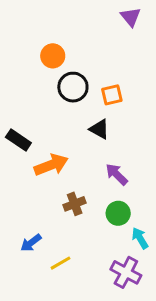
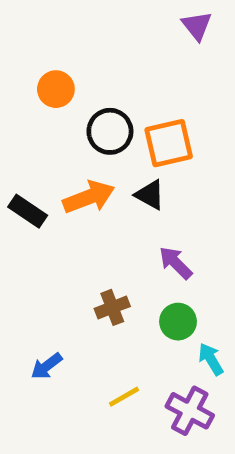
orange circle: (53, 56) -> (56, 89), moved
orange square: (112, 95) -> (169, 143), size x1.5
orange arrow: (51, 165) -> (89, 197), moved
yellow line: (61, 263) -> (124, 397), moved

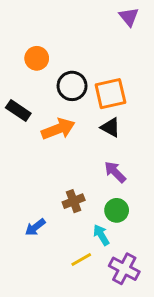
black triangle: (150, 195) -> (110, 127), moved
black rectangle: (28, 211) -> (18, 111), moved
cyan arrow: (211, 359) -> (101, 235), moved
blue arrow: (47, 366) -> (35, 227), moved

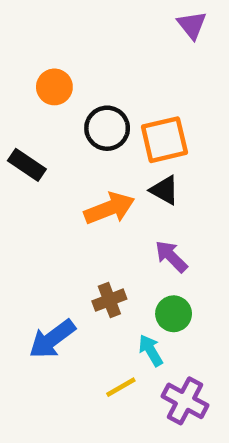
orange arrow: (58, 129) -> (109, 208), moved
blue arrow: (35, 227) -> (52, 339), size x1.5

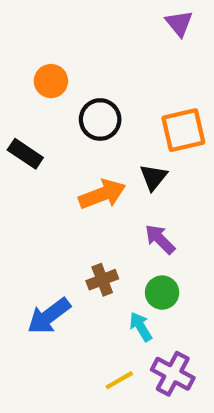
orange square: (164, 140) -> (183, 130), moved
black triangle: (164, 190) -> (154, 177), turned 40
yellow line: (121, 387) -> (119, 380), moved

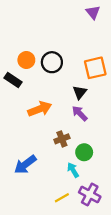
orange circle: (51, 81) -> (26, 60), moved
orange arrow: (102, 194) -> (40, 109), moved
purple arrow: (160, 239) -> (80, 113), moved
brown cross: (102, 280) -> (62, 139), moved

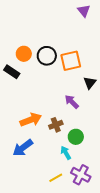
orange square: (95, 68) -> (71, 61), moved
black triangle: (80, 92) -> (90, 83), moved
orange arrow: (40, 109) -> (31, 120), moved

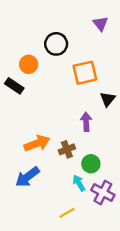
purple triangle: (84, 11) -> (100, 24), moved
black circle: (47, 56) -> (56, 44), moved
purple arrow: (72, 102) -> (86, 122), turned 42
purple cross: (81, 175) -> (103, 193), moved

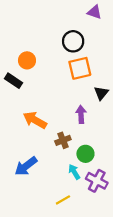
purple triangle: (100, 24) -> (94, 12), moved, turned -32
black circle: (56, 44) -> (73, 41), moved
orange arrow: (37, 143) -> (35, 120), moved, turned -130

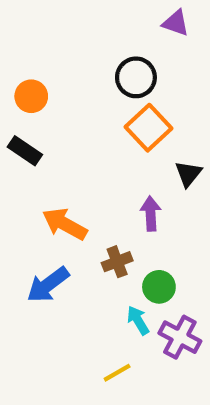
orange circle: (27, 60) -> (31, 96), moved
orange square: (80, 68) -> (149, 128), turned -30
blue arrow: (26, 166) -> (48, 285), moved

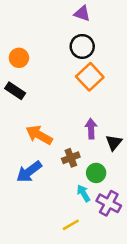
purple triangle: (176, 23) -> (82, 14), moved
black triangle: (188, 174) -> (114, 143), moved

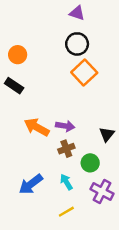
purple arrow: (91, 129) -> (65, 126), moved, turned 102
blue arrow: (29, 172) -> (31, 184), moved
cyan arrow: (83, 193) -> (66, 182), moved

